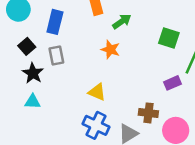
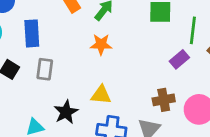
gray rectangle: (56, 56) -> (45, 69), turned 36
black star: (33, 73) -> (66, 112), moved, turned 30

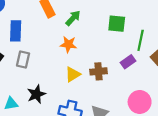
yellow triangle: (101, 95) -> (73, 74), moved, turned -42
brown cross: (164, 100) -> (98, 71), moved

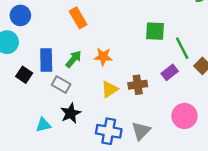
green arrow: (73, 18) -> (74, 59), moved
blue rectangle: (16, 31) -> (46, 60), moved
green line: (141, 40) -> (182, 48), turned -36
gray rectangle: (23, 60) -> (61, 85), moved, turned -70

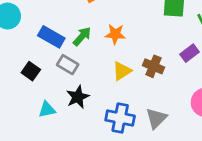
blue rectangle: (46, 60) -> (51, 37), turned -60
black square: (24, 75) -> (31, 71), moved
brown cross: (138, 85) -> (153, 66), turned 30

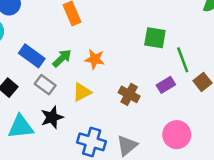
yellow triangle: (122, 71) -> (82, 92), moved
cyan triangle: (47, 110) -> (21, 127), size x1.5

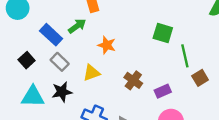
green arrow: (62, 58) -> (77, 26), moved
purple rectangle: (166, 85) -> (163, 91), moved

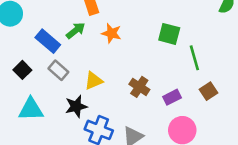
orange star: (107, 45) -> (111, 33), moved
brown square: (200, 78) -> (208, 91), moved
black star: (62, 92) -> (76, 106), moved

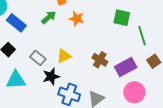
blue rectangle: (48, 41) -> (16, 23), moved
gray rectangle: (58, 70) -> (38, 58), moved
purple rectangle: (172, 97) -> (126, 67), size x1.5

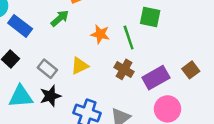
orange star: (77, 19) -> (100, 34), moved
green line: (142, 36) -> (129, 37), moved
black star: (51, 77) -> (50, 96), moved

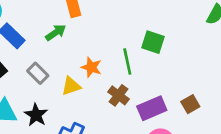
orange star: (100, 34) -> (91, 67), moved
gray rectangle: (47, 69) -> (38, 73), moved
black star: (50, 96) -> (36, 115), turned -30

